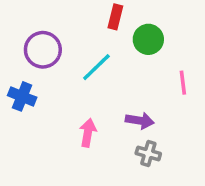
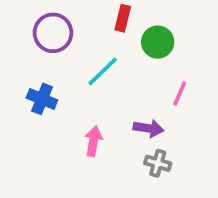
purple circle: (43, 50) -> (53, 33), moved
pink line: (183, 83) -> (180, 93), moved, turned 30
blue cross: (22, 96) -> (42, 99), moved

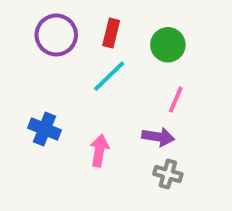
red rectangle: (123, 18) -> (111, 33), moved
pink line: (180, 93) -> (176, 100), moved
blue cross: (42, 99) -> (45, 129), moved

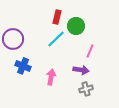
purple circle: (56, 35) -> (13, 39), moved
green circle: (168, 45) -> (76, 26), moved
gray cross: (168, 174) -> (86, 89), turned -32

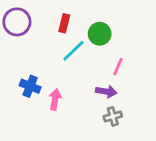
red rectangle: (57, 17) -> (64, 23), moved
purple circle: (13, 39) -> (17, 22), moved
pink arrow: (51, 77) -> (55, 99), moved

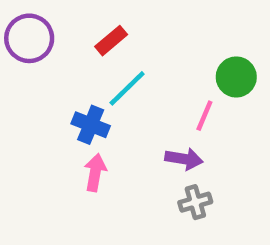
red rectangle: (64, 23) -> (111, 41), turned 36
green circle: (100, 34) -> (236, 77), moved
blue cross: (30, 86) -> (91, 125), moved

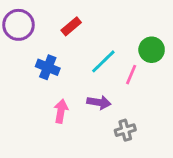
cyan line: (127, 88) -> (103, 61), moved
blue cross: (91, 125) -> (48, 67), moved
purple arrow: (184, 159) -> (99, 102), moved

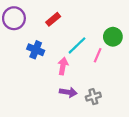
purple arrow: (99, 102) -> (68, 92), moved
pink arrow: (61, 111) -> (63, 66), moved

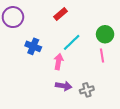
red rectangle: (53, 19) -> (61, 14), moved
pink line: (98, 55) -> (102, 56), moved, turned -32

